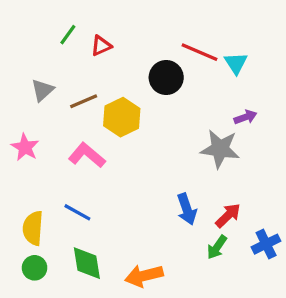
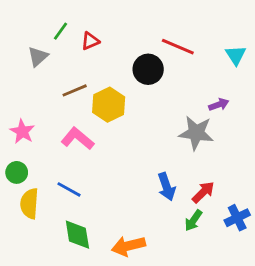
cyan triangle: (236, 63) -> (236, 55), moved
gray triangle: (42, 90) -> (38, 57), moved
green circle: (35, 268) -> (17, 172), moved

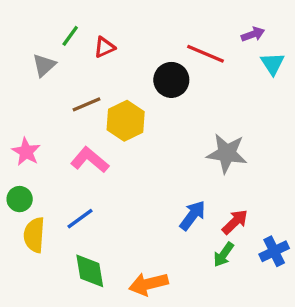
purple arrow: (219, 105) -> (253, 34), moved
blue arrow: (167, 187) -> (193, 215), turned -124
blue line: (69, 189) -> (80, 219), turned -65

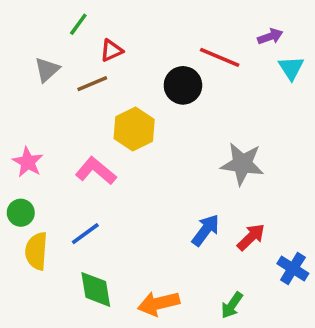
green line: (70, 36) -> (78, 24), moved
brown line: (86, 104) -> (92, 84), moved
blue cross: (274, 251) -> (293, 269), turned -32
green arrow: (224, 255) -> (232, 305), moved

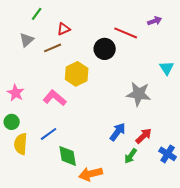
green line: (78, 24) -> (37, 14), moved
cyan triangle: (291, 68) -> (167, 68), moved
green diamond: (96, 289) -> (68, 156), moved
green arrow: (232, 305) -> (131, 156), moved

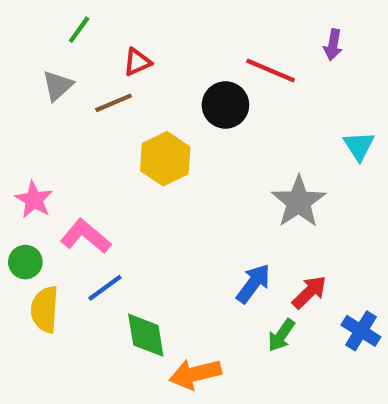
purple arrow: (155, 21) -> (333, 45), turned 120
gray star: (139, 94) -> (299, 202), turned 30
pink L-shape: (55, 98) -> (86, 236), moved

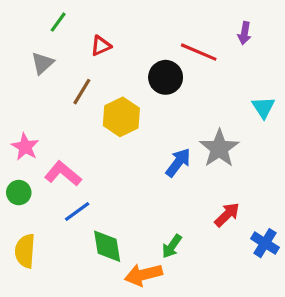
brown line: (114, 103) -> (82, 92), moved, turned -36
blue arrow: (253, 284) -> (178, 163), moved
yellow semicircle: (45, 309) -> (25, 251), moved
green arrow: (281, 335) -> (172, 246), moved

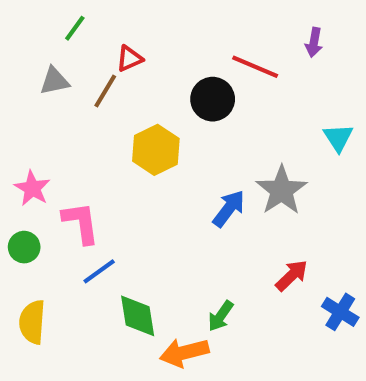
gray triangle: (42, 63) -> (55, 81), turned 30
brown line: (82, 92) -> (105, 91), moved
pink L-shape: (63, 174) -> (81, 223), turned 42

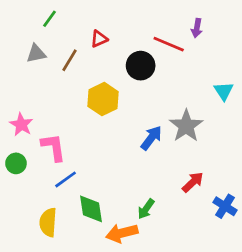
purple arrow: (314, 42) -> (197, 28), moved
red triangle: (130, 59) -> (99, 39), moved
yellow semicircle: (32, 322) -> (48, 222), moved

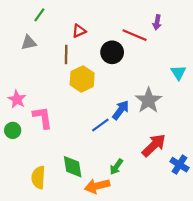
brown line: (70, 60) -> (66, 54), moved, turned -30
blue line: (66, 179) -> (100, 125), moved
red arrow: (193, 182) -> (154, 145), size x1.4

